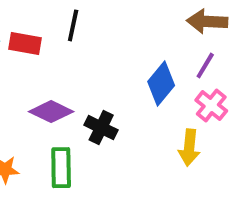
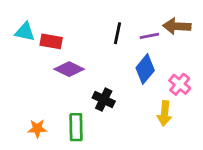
black line: (73, 25) -> (117, 33), moved
purple line: (205, 65) -> (149, 36), moved, turned 48
purple diamond: (51, 112) -> (69, 69), moved

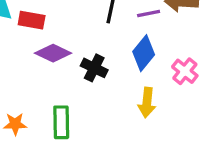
black cross: (104, 100) -> (94, 68), moved
yellow arrow: (164, 113) -> (147, 103), moved

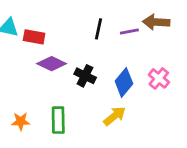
blue diamond: (144, 53) -> (124, 82), moved
yellow arrow: (147, 103) -> (115, 116), moved, turned -135

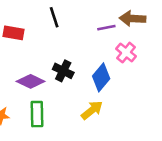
black line: (98, 29) -> (54, 17), moved, turned -30
purple diamond: (52, 64) -> (31, 81), moved
pink cross: (159, 78) -> (126, 53), moved

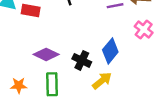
pink cross: (126, 53) -> (144, 29), moved
black cross: (63, 71) -> (82, 60), moved

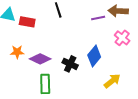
yellow arrow: (102, 81) -> (112, 81), moved
orange star: (19, 85) -> (17, 52), moved

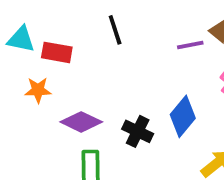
orange star: (17, 52) -> (38, 90), moved

